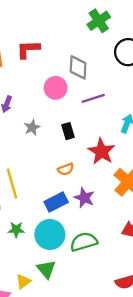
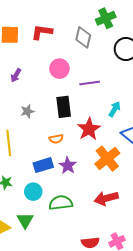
gray diamond: (78, 67) -> (83, 37), moved
gray star: (32, 127) -> (27, 111), moved
black rectangle: (68, 131) -> (64, 107), size x1.5
cyan circle: (50, 235) -> (33, 192), size x0.7

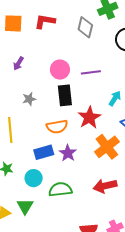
pink circle: (59, 69) -> (60, 70), moved
orange semicircle: (56, 139) -> (57, 127), size x1.5

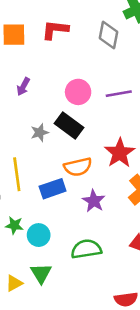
black rectangle: (65, 95) -> (69, 125), moved, turned -45
blue rectangle: (44, 152) -> (53, 189), moved
cyan circle: (34, 178) -> (39, 235), moved

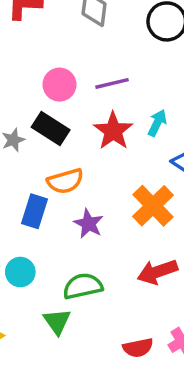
red star: (120, 153) -> (113, 131), moved
blue rectangle: (53, 189) -> (34, 211), turned -50
green triangle: (41, 273) -> (57, 321), moved

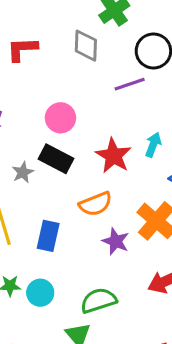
purple line: (112, 83) -> (130, 84), moved
orange semicircle: (65, 181) -> (96, 204), moved
purple star: (88, 224) -> (116, 241), moved

